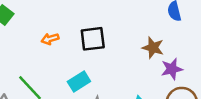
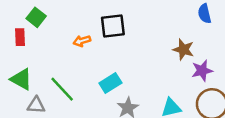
black square: (93, 39) -> (113, 26), moved

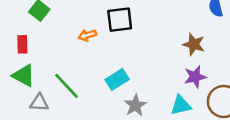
red rectangle: (20, 37) -> (22, 44), moved
purple star: (202, 71) -> (195, 77), moved

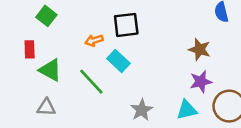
green triangle: (24, 76) -> (50, 70), moved
cyan rectangle: (117, 79) -> (118, 61), moved, turned 75
green line: (67, 86) -> (91, 82), moved

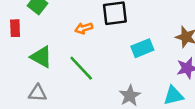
red rectangle: (30, 49) -> (15, 28), moved
cyan rectangle: (118, 61) -> (142, 48), moved, turned -65

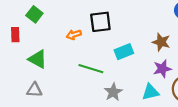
green line: (81, 68) -> (91, 69), moved, turned -30

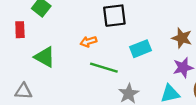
orange arrow: (74, 35) -> (88, 42), moved
gray triangle: (34, 90) -> (23, 91), moved

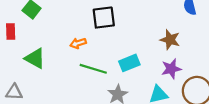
cyan rectangle: (140, 49) -> (129, 63), moved

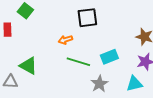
green triangle: (35, 58) -> (28, 66), moved

